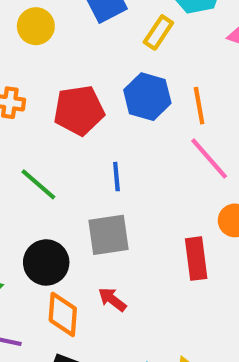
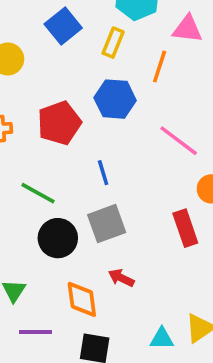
orange line: (199, 106) -> (160, 66), moved, turned 40
black circle: (46, 262) -> (58, 238), moved

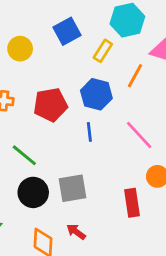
blue line: (103, 173) -> (89, 132), moved

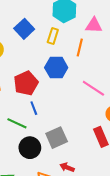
blue line: (89, 132) -> (34, 108), moved

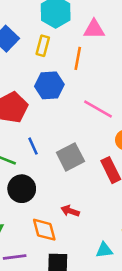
blue line: (34, 108) -> (33, 146), moved
gray square: (57, 138) -> (70, 157), moved

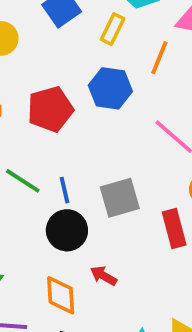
blue line: (33, 146) -> (65, 190), moved
black circle: (22, 189) -> (67, 230), moved

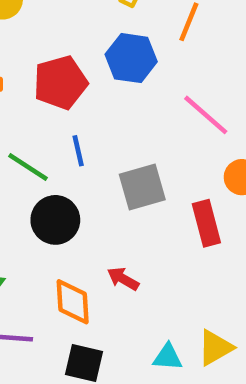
blue line: (65, 190) -> (78, 151), moved
black circle: (67, 230) -> (55, 220), moved

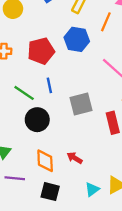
red arrow: (123, 279) -> (75, 158), moved
cyan triangle: (168, 357) -> (92, 189), turned -42

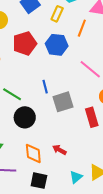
red pentagon: (41, 51) -> (25, 43), moved
blue line: (49, 85) -> (45, 87), moved

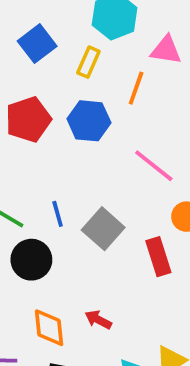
blue line: (45, 87) -> (58, 214), moved
gray square: (63, 102) -> (103, 229), turned -30

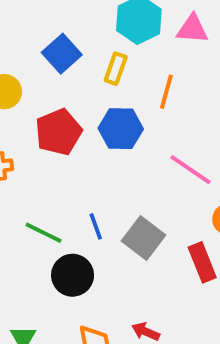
pink triangle: (166, 50) -> (192, 29), moved

